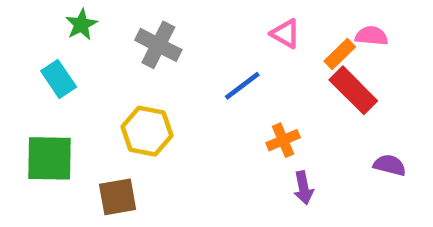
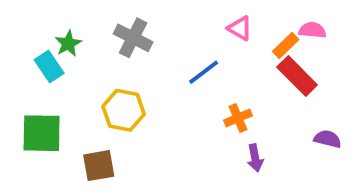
green star: (81, 25) -> (68, 44), moved

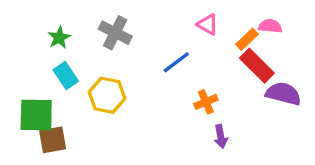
cyan rectangle: (49, 66) -> (66, 76), moved
purple semicircle: (328, 139) -> (283, 94), moved, size x1.5
brown square: (99, 166) -> (53, 140), moved

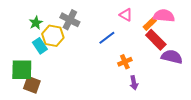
pink semicircle: (270, 26) -> (164, 16), size x1.5
yellow hexagon: (107, 95) -> (53, 36), moved
brown square: (53, 140) -> (32, 85), turned 30

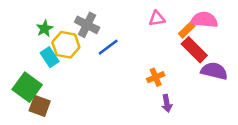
pink triangle: (126, 15) -> (157, 19), turned -40
blue line: (107, 38) -> (108, 47), moved
green square: (22, 70) -> (27, 87), turned 35

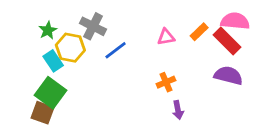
pink triangle: (157, 19) -> (166, 37), moved
pink semicircle: (204, 20) -> (235, 21), moved
red rectangle: (194, 50) -> (227, 41), moved
green square: (27, 87) -> (50, 93), moved

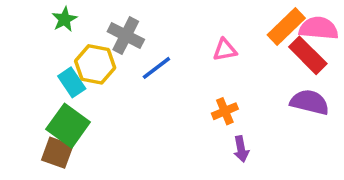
green star: (48, 30) -> (64, 19), moved
orange rectangle: (199, 32) -> (286, 26), moved, size x1.5

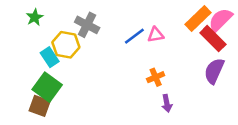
green star: (64, 19) -> (35, 17), moved
pink semicircle: (319, 28) -> (220, 20), turned -50
blue line: (156, 68) -> (134, 36), moved
purple semicircle: (310, 102) -> (214, 71), turned -80

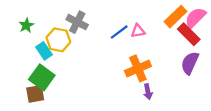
green star: (35, 17) -> (26, 25), moved
orange cross: (156, 77) -> (138, 68), size x1.6
brown square: (40, 106) -> (35, 94), turned -30

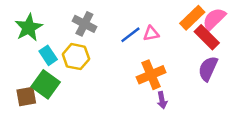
green star: (26, 25) -> (29, 28), size x1.6
yellow hexagon: (58, 40) -> (76, 57), moved
brown square: (35, 94) -> (26, 97), moved

